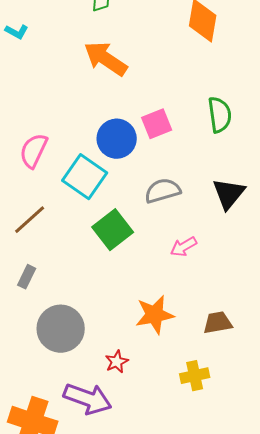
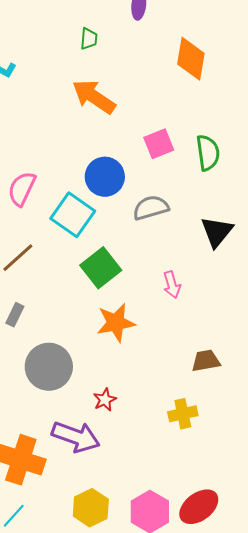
pink square: (157, 124) -> (159, 144), moved
gray semicircle: (163, 191) -> (151, 208), moved
pink arrow: (184, 247) -> (172, 285), turned -76
orange star: (155, 315) -> (116, 323), moved

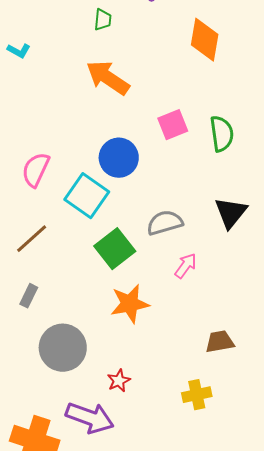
gray semicircle: (151, 208) -> (165, 223), moved
pink arrow: (172, 285) -> (186, 266), turned -128

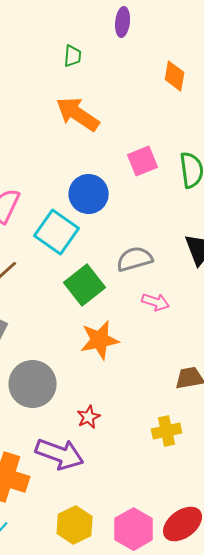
orange diamond: (205, 40) -> (175, 76), size x0.7
pink arrow: (186, 266) -> (156, 302), turned 72

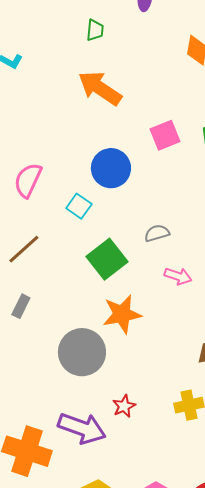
cyan square: (57, 232) -> (79, 206), size x0.6
gray semicircle: (135, 259) -> (157, 233), size x0.7
gray circle: (33, 384) -> (82, 352), moved
red star: (89, 417) -> (124, 406), moved

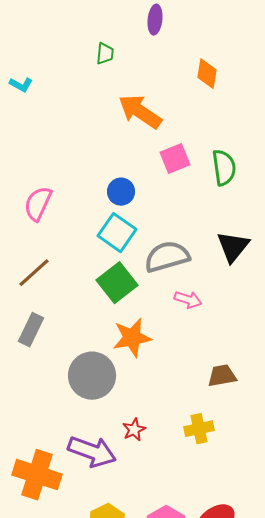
orange arrow: (100, 88) -> (140, 112), moved
blue circle: (111, 168) -> (121, 192), size x0.7
cyan square: (79, 206) -> (117, 233), moved, size x1.5
gray semicircle: (157, 233) -> (167, 257), size x1.8
gray rectangle: (21, 306) -> (31, 330), size x1.4

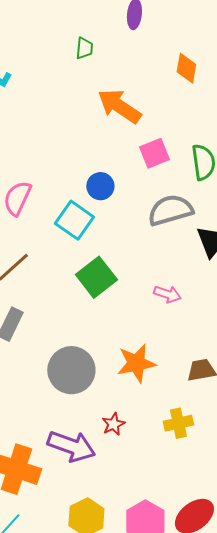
cyan square: (117, 233) -> (74, 220), moved
gray semicircle: (167, 257) -> (170, 210), moved
orange star: (132, 338) -> (136, 363), moved

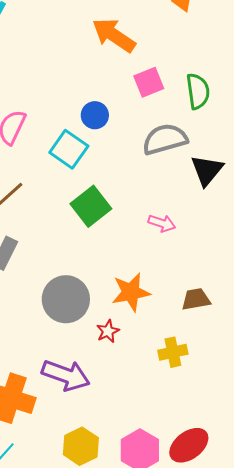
red star: (113, 424) -> (108, 331), moved

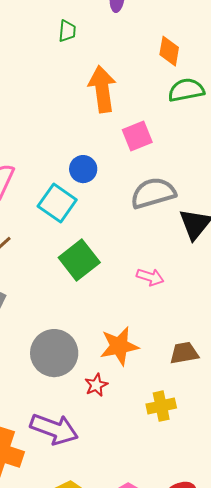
orange arrow: (114, 35) -> (102, 89), turned 48
green semicircle: (198, 91) -> (186, 90), moved, turned -93

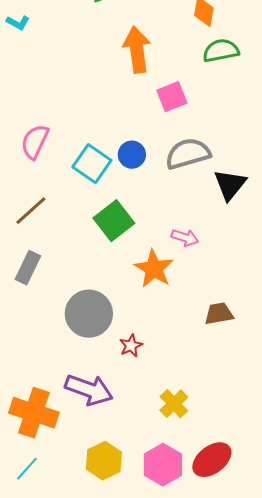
blue circle: (83, 169) -> (132, 155), moved
orange star: (119, 346) -> (154, 269), moved, turned -30
yellow cross: (161, 406) -> (174, 404), moved, turned -32

